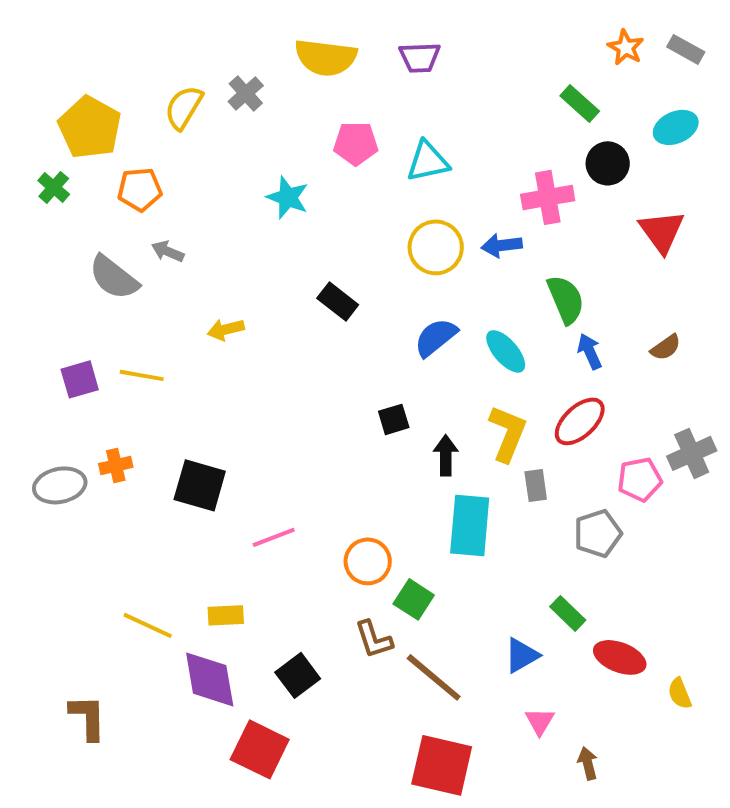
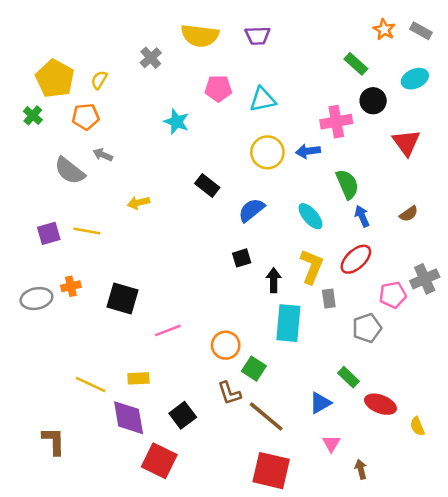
yellow semicircle: (184, 107) -> (99, 80), moved, size x0.7
blue semicircle: (436, 337) -> (251, 210), moved

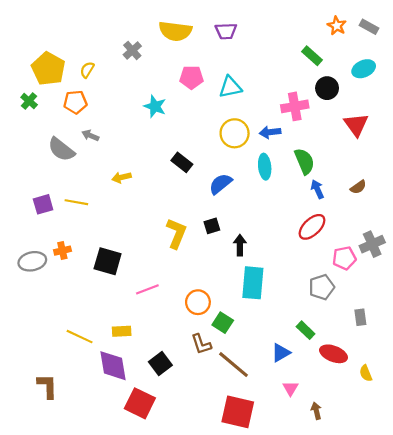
cyan ellipse: (310, 216) -> (265, 167), moved, turned 35
yellow L-shape: (312, 267) -> (176, 233), moved
gray rectangle: (329, 299) -> (360, 317), moved

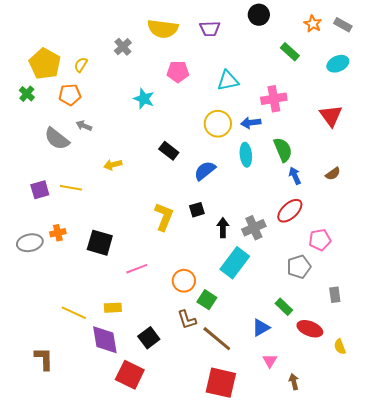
cyan triangle: (230, 87) -> (228, 81), moved
black circle: (327, 88) -> (259, 15), moved
gray cross: (372, 244) -> (254, 228), moved
cyan rectangle: (253, 283) -> (235, 263), turned 32

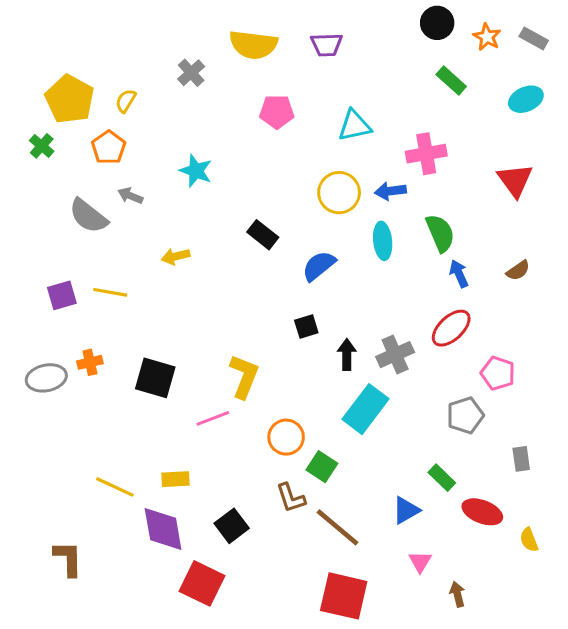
black circle: (259, 15) -> (437, 23), moved
orange pentagon: (70, 95) -> (109, 147), turned -30
cyan star: (144, 99) -> (196, 171), moved
yellow L-shape: (164, 217) -> (244, 376), moved
pink pentagon: (320, 240) -> (498, 373), turned 30

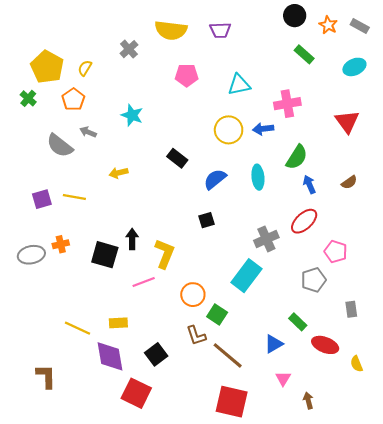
green semicircle: (440, 233) -> (297, 157), turned 55
cyan ellipse: (383, 241) -> (258, 177), moved
black arrow: (347, 355) -> (132, 239), moved

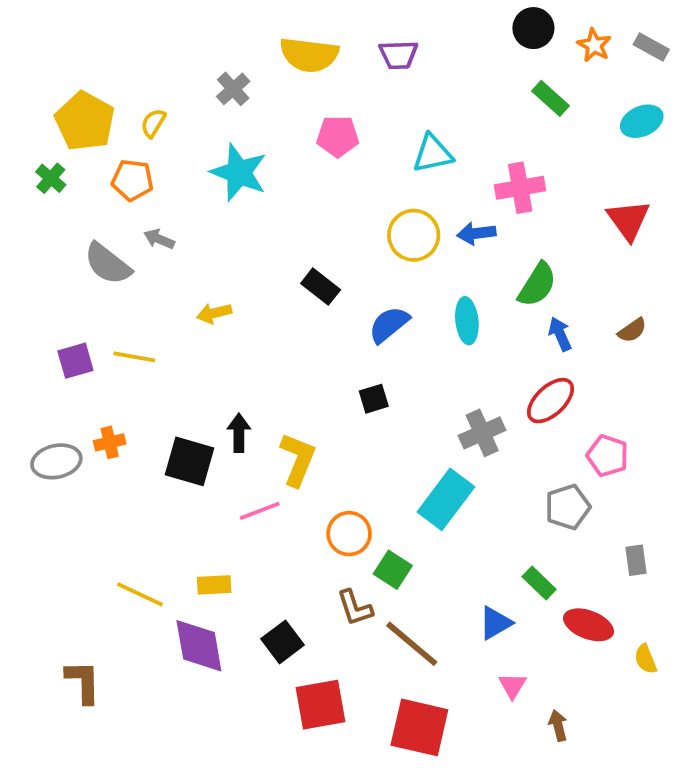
orange pentagon: (73, 99) -> (132, 180), turned -30
cyan star: (132, 115) -> (239, 173), moved, size x1.4
red square: (136, 393) -> (321, 705), moved, turned -36

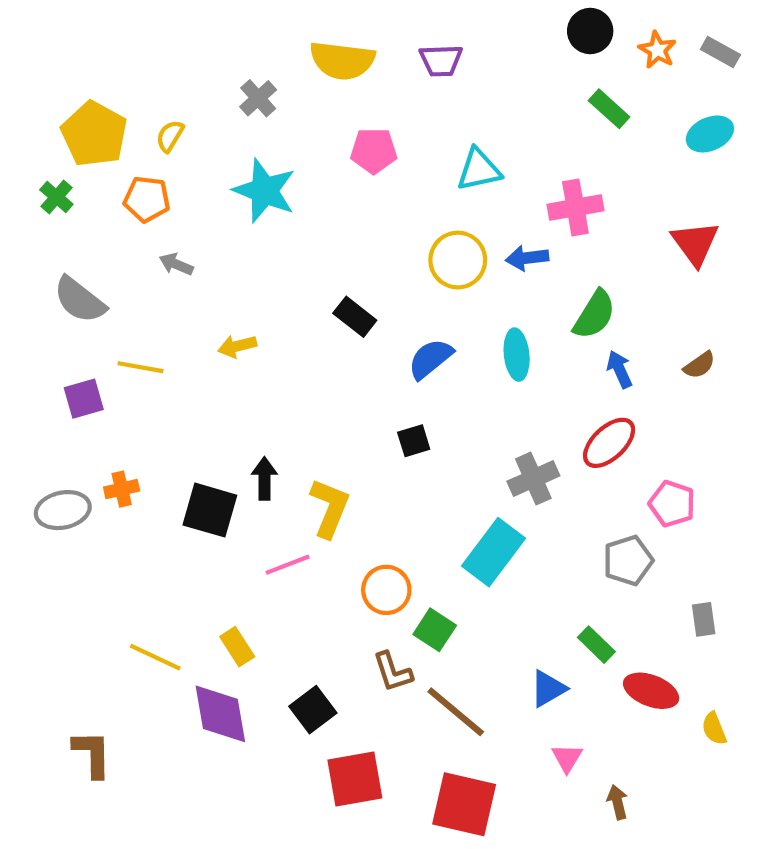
gray semicircle: (108, 264) -> (80, 300), moved
yellow line: (134, 357) -> (141, 367), moved
yellow rectangle: (214, 585) -> (237, 647), turned 60

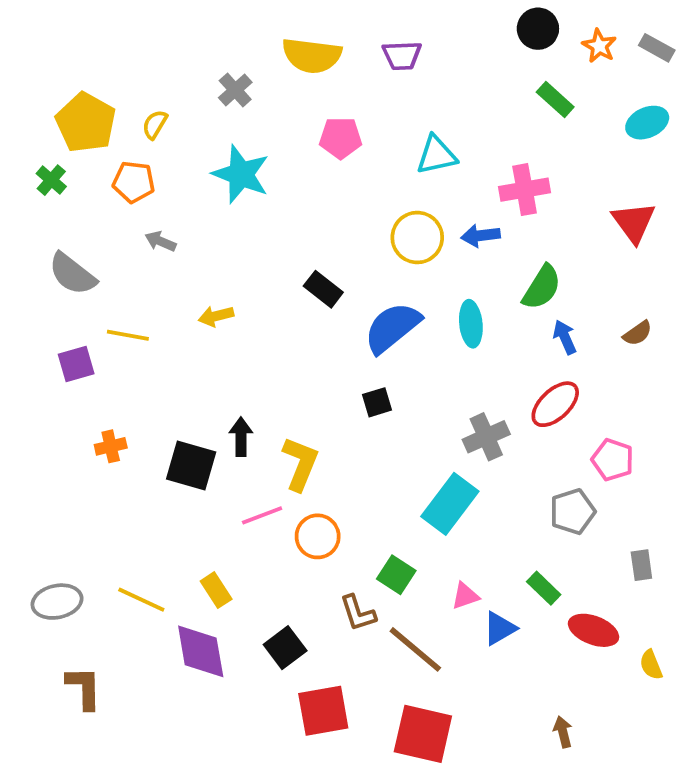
blue semicircle: (430, 359) -> (392, 328), size x1.4
gray ellipse: (63, 510) -> (57, 602), moved
orange circle: (386, 590) -> (318, 536), moved
pink triangle: (567, 758) -> (465, 596), moved, turned 40

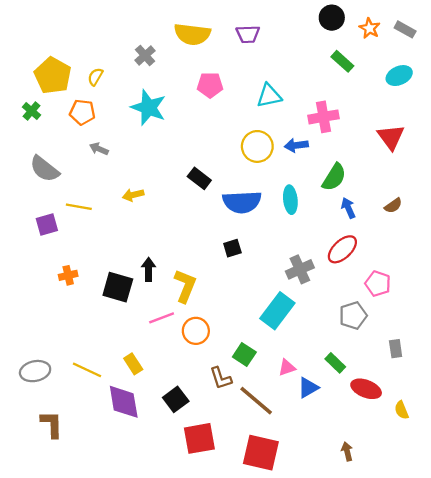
blue semicircle: (392, 328) -> (242, 202), turned -144

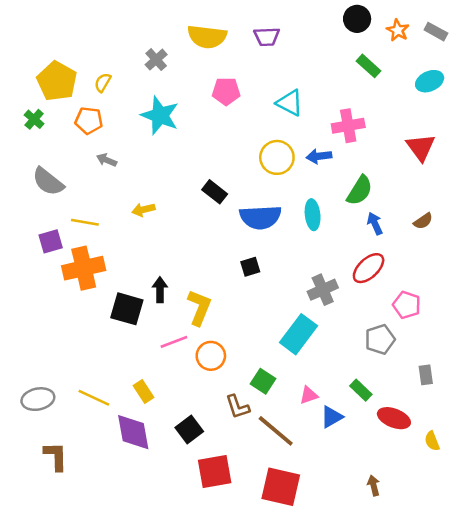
cyan triangle: (269, 96) -> (290, 103), turned 40
orange cross: (68, 275) -> (84, 268), moved, size x2.0

